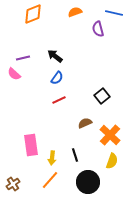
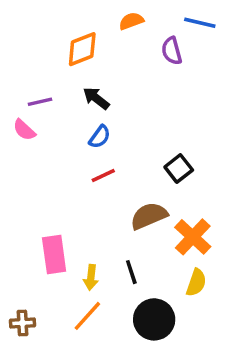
orange diamond: (33, 14) -> (82, 49), moved
brown semicircle: (85, 123) -> (149, 216), size x1.5
brown cross: (13, 184) -> (22, 323), turned 32

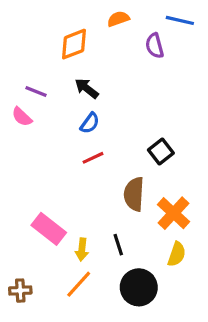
purple line: (40, 102) -> (36, 92), turned 35
brown semicircle: (149, 216) -> (134, 194), turned -64
pink rectangle: (54, 254) -> (49, 229), turned -44

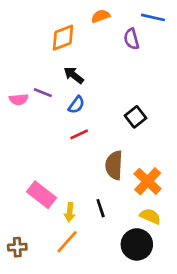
purple line: (36, 92) -> (43, 93), moved
pink semicircle: (22, 117) -> (19, 99), turned -48
black square: (161, 152) -> (136, 117), moved
yellow semicircle: (177, 254) -> (150, 216), turned -85
black circle: (139, 287) -> (137, 244), moved

